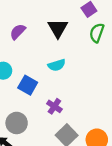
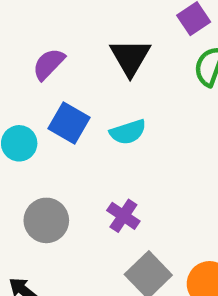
blue square: (28, 85) -> (69, 123), moved
gray circle: (17, 123) -> (46, 220), moved

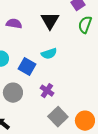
purple semicircle: (49, 64) -> (14, 24), turned 56
blue square: (69, 123) -> (27, 67), moved

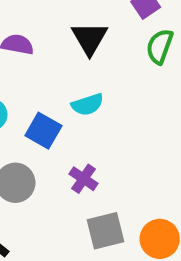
gray square: (58, 117) -> (106, 231), turned 30

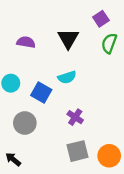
purple cross: (84, 179) -> (75, 117), moved

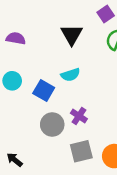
purple semicircle: (26, 42) -> (16, 38), moved
gray circle: (25, 123) -> (52, 125), moved

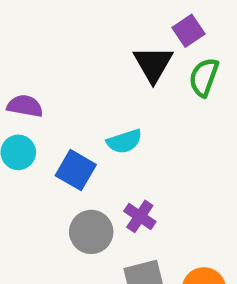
black triangle: (72, 35) -> (153, 64), moved
purple semicircle: (16, 38) -> (25, 106), moved

